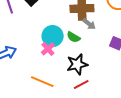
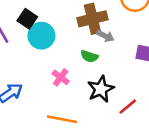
cyan circle: (53, 36) -> (41, 36), moved
red line: (81, 85) -> (128, 107), moved

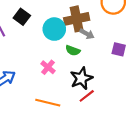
cyan circle: (41, 36) -> (54, 29), moved
red line: (128, 107) -> (87, 96), moved

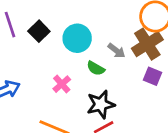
black square: (22, 17) -> (39, 31), moved
brown cross: (77, 19) -> (147, 44), moved, turned -30

